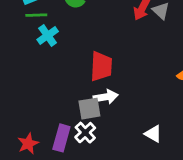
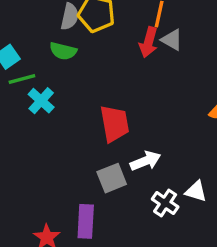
white arrow: (106, 97) -> (146, 161), moved
white cross: (85, 133) -> (165, 203), moved

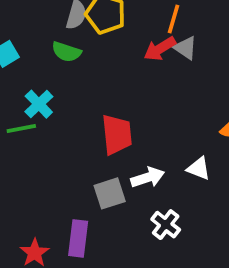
red arrow: (148, 42) -> (160, 49), turned 40
green line: (22, 79) -> (21, 128), moved
white triangle: (196, 191) -> (199, 168), moved

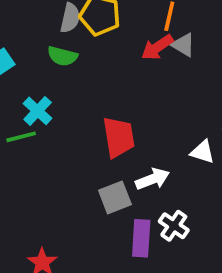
white triangle: (199, 168) -> (203, 152), moved
purple rectangle: (78, 238) -> (141, 238), moved

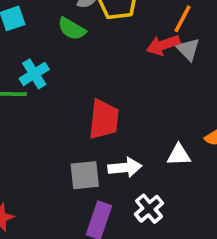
white triangle: (203, 152) -> (179, 155), turned -35
white cross: (174, 226) -> (149, 209), moved

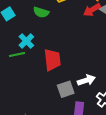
red trapezoid: (104, 119) -> (52, 60), moved

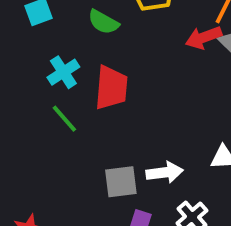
green line: (17, 54) -> (64, 119), moved, turned 49
red trapezoid: (52, 60) -> (111, 88), moved

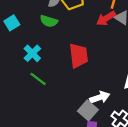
red trapezoid: (111, 88) -> (79, 56), moved
gray square: (121, 182) -> (88, 110), moved, turned -30

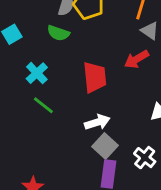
red arrow: (106, 18) -> (136, 59), moved
white arrow: (100, 97) -> (97, 122), moved

